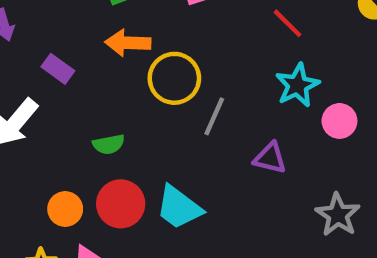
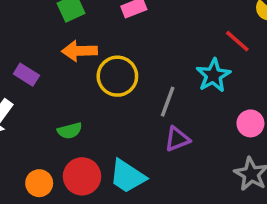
red line: (287, 23) -> (237, 41), moved
gray line: (214, 116) -> (168, 102), moved
pink circle: (339, 121) -> (250, 123), moved
purple triangle: (270, 158) -> (177, 139), moved, turned -32

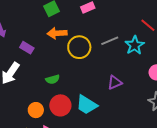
gray line: (168, 102) -> (110, 41), moved, turned 48

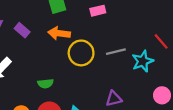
purple rectangle: (27, 48) -> (22, 30), moved

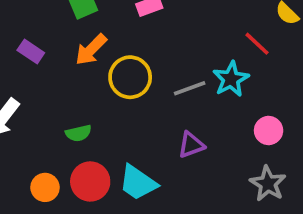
orange arrow: (59, 33) -> (91, 50), turned -45
gray line: (116, 52) -> (190, 88), moved

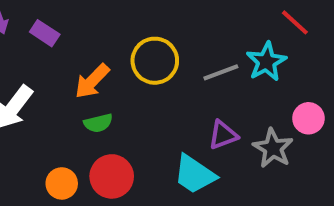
orange arrow: (91, 50) -> (92, 81), moved
cyan trapezoid: (138, 183) -> (195, 174), moved
gray star: (268, 184) -> (273, 148), moved

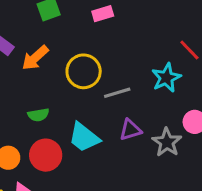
gray line: (221, 72) -> (117, 93), moved
orange arrow: (92, 81) -> (35, 58), moved
cyan trapezoid: (195, 174) -> (84, 137), moved

